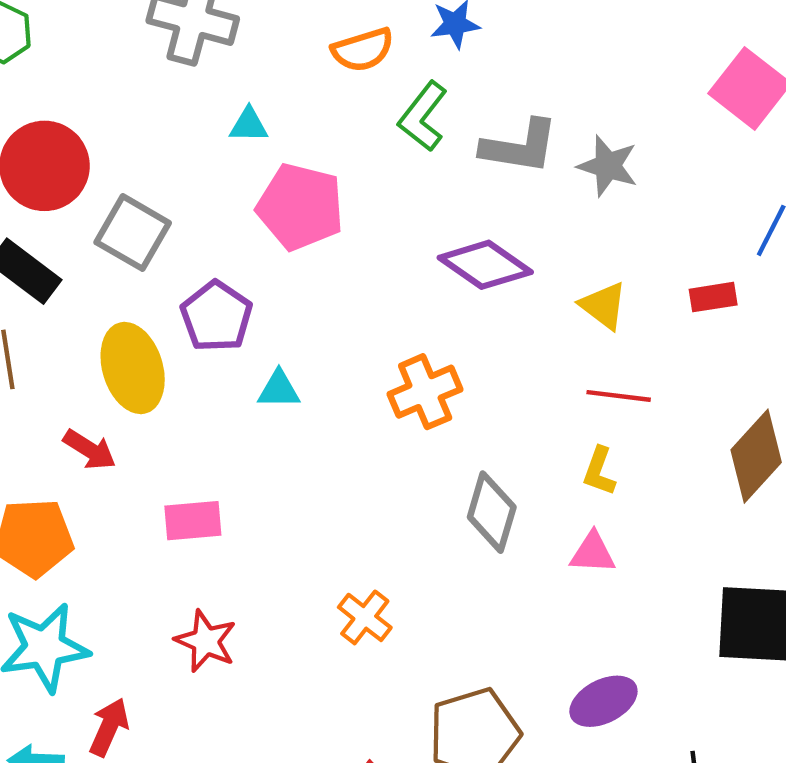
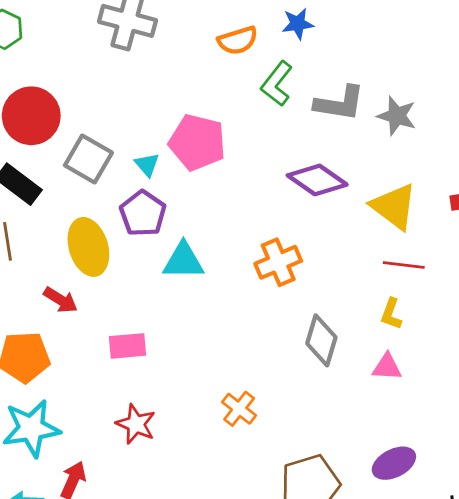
cyan triangle: (249, 125) -> (147, 165), moved, turned 48
yellow triangle: (603, 306) -> (394, 206), size x1.5
cyan triangle: (279, 389) -> (183, 261), size x1.5

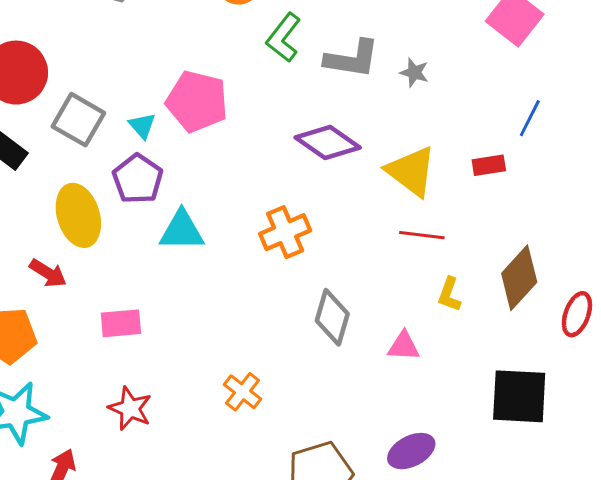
gray star: (397, 116) -> (414, 73), size x0.7
yellow L-shape: (391, 314) -> (449, 294), moved

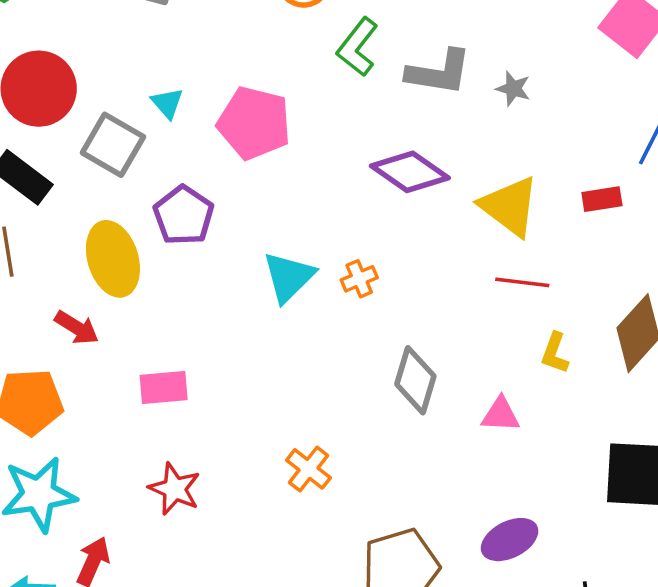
cyan triangle: (142, 126) -> (167, 103), moved
cyan triangle: (182, 231) -> (289, 277), moved, turned -45
orange cross: (285, 232) -> (359, 279), size x0.6

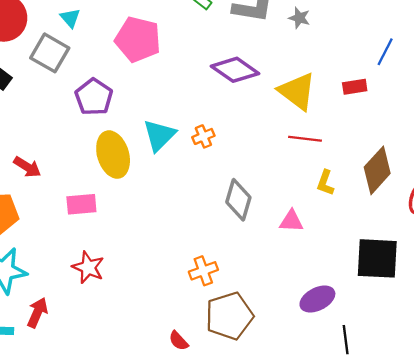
cyan triangle: (167, 103) -> (70, 18), moved
yellow ellipse: (113, 259) -> (113, 155), moved
orange cross: (309, 469) -> (203, 271), moved, turned 32
purple ellipse: (510, 540) -> (317, 299), moved

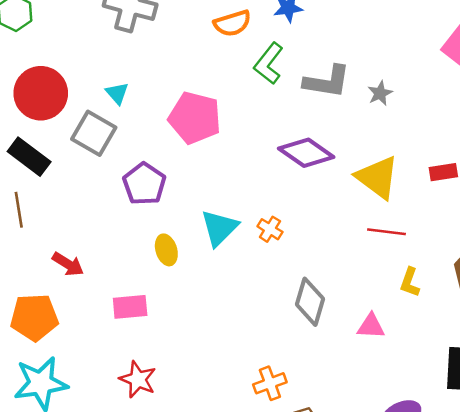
gray star: (299, 18) -> (380, 93), turned 30
orange cross: (203, 136) -> (270, 229), turned -35
yellow ellipse: (113, 155) -> (166, 250), size x0.6

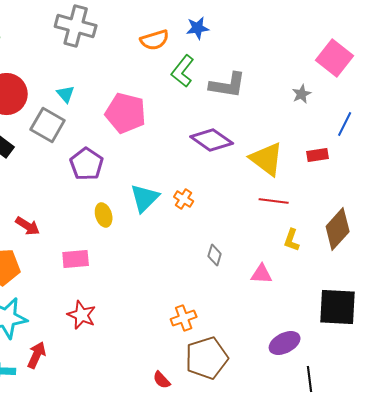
gray star: (380, 93) -> (302, 94), moved
gray diamond: (310, 302) -> (215, 255), size x0.6

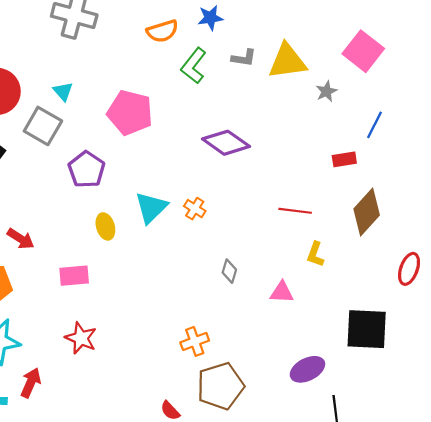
gray L-shape: (228, 85) -> (244, 58), moved, size x0.6
yellow triangle: (267, 159) -> (287, 61), moved, turned -45
brown diamond: (338, 229) -> (367, 212), moved

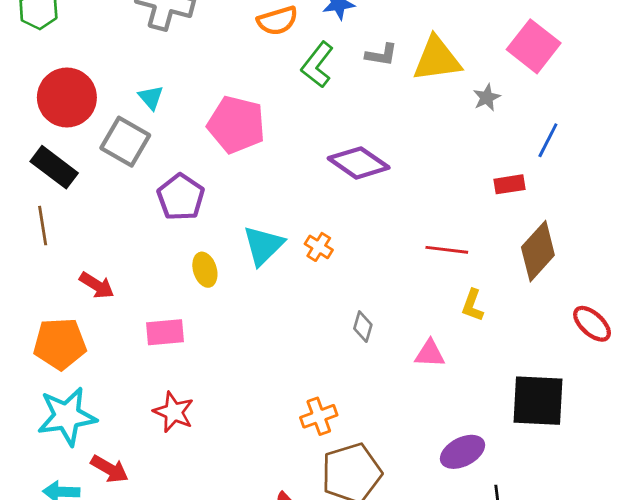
red ellipse: (409, 269) -> (592, 324), turned -68
red arrow: (31, 383) -> (110, 469), turned 96

